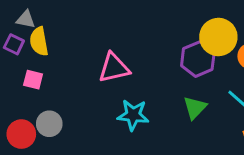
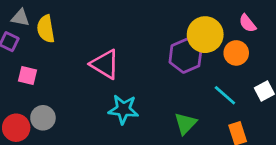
yellow semicircle: (39, 41) -> (46, 29), moved
pink triangle: (114, 68) -> (105, 64), turned 44
green triangle: (195, 108) -> (185, 123), moved

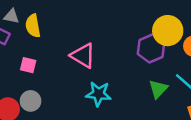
pink square: (27, 76) -> (28, 65), moved
green triangle: (185, 123) -> (158, 89), moved

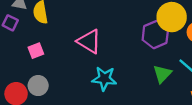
pink square: (28, 65) -> (36, 51), turned -35

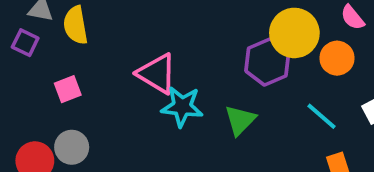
green triangle: (162, 74) -> (240, 120), moved
cyan star: (104, 79) -> (182, 107), moved

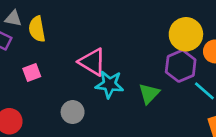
purple hexagon: (267, 62) -> (181, 66), moved
gray circle: (72, 147) -> (73, 112), moved

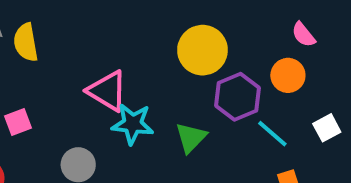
yellow circle: (186, 34) -> (202, 50), moved
pink square: (32, 72) -> (18, 122), moved

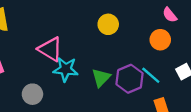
yellow circle: (202, 50) -> (108, 24), size x0.7
purple hexagon: (237, 97) -> (129, 79), moved

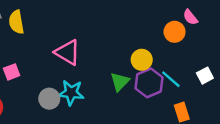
yellow circle: (108, 24) -> (142, 60), moved
orange circle: (160, 40) -> (175, 32), moved
cyan star: (66, 69) -> (71, 93), moved

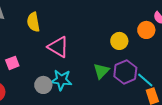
yellow semicircle: (16, 22) -> (33, 22), moved
yellow circle: (142, 60) -> (119, 41), moved
cyan line: (171, 79) -> (145, 80), moved

